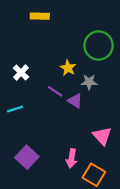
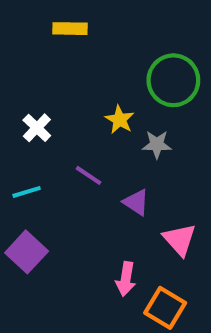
purple line: (55, 91) -> (89, 175), moved
purple triangle: (75, 101) -> (136, 202), moved
purple square: (27, 157) -> (27, 252), moved

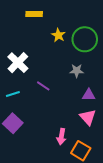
yellow star: (120, 120) -> (58, 35), moved
white cross: (37, 128) -> (18, 63), size x1.5
purple triangle: (136, 202) -> (89, 95), moved, turned -32

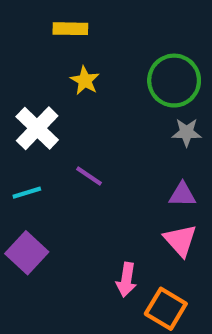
yellow star: (58, 35) -> (85, 81), moved
gray star: (77, 71) -> (187, 132), moved

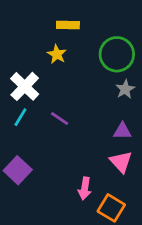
yellow rectangle: (70, 29) -> (68, 25), moved
gray star: (187, 132) -> (125, 89), turned -30
cyan line: (27, 193) -> (20, 117), moved, turned -42

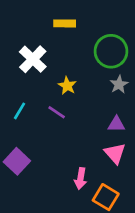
yellow star: (57, 54) -> (67, 86), moved
white cross: (25, 86) -> (33, 59), moved

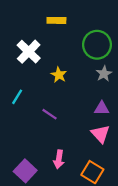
purple line: (57, 112) -> (50, 114), moved
purple square: (17, 161) -> (25, 171), moved
pink arrow: (81, 179) -> (59, 159), moved

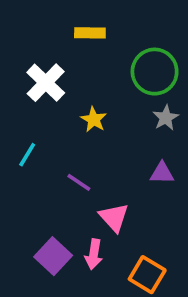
pink triangle: (100, 134) -> (114, 217), moved
purple square: (25, 171) -> (53, 256), moved

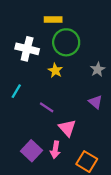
green circle: (155, 72) -> (66, 42), moved
white cross: (46, 83) -> (27, 49), turned -30
purple triangle: (162, 173) -> (95, 102), turned 40

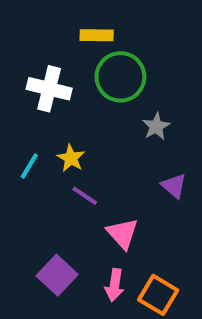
gray star: (98, 69) -> (156, 126), moved
yellow star: (55, 70) -> (71, 158), moved
pink arrow: (55, 150) -> (115, 285), moved

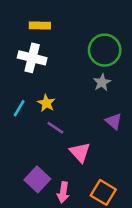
yellow rectangle: (97, 35) -> (40, 25), moved
green circle: (120, 77) -> (105, 50), moved
pink arrow: (115, 285) -> (63, 192), moved

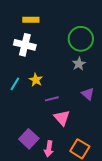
purple line: (55, 128) -> (52, 99), moved, turned -48

